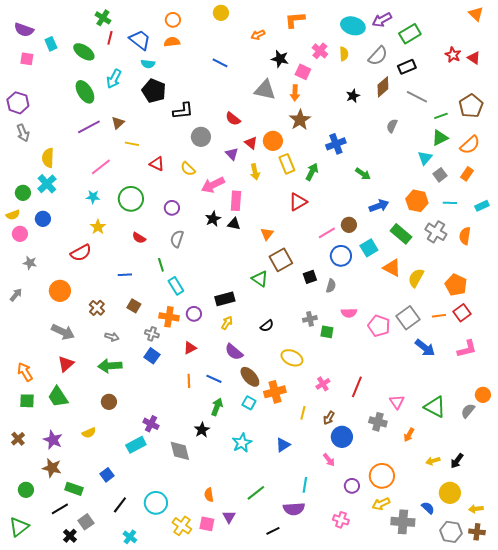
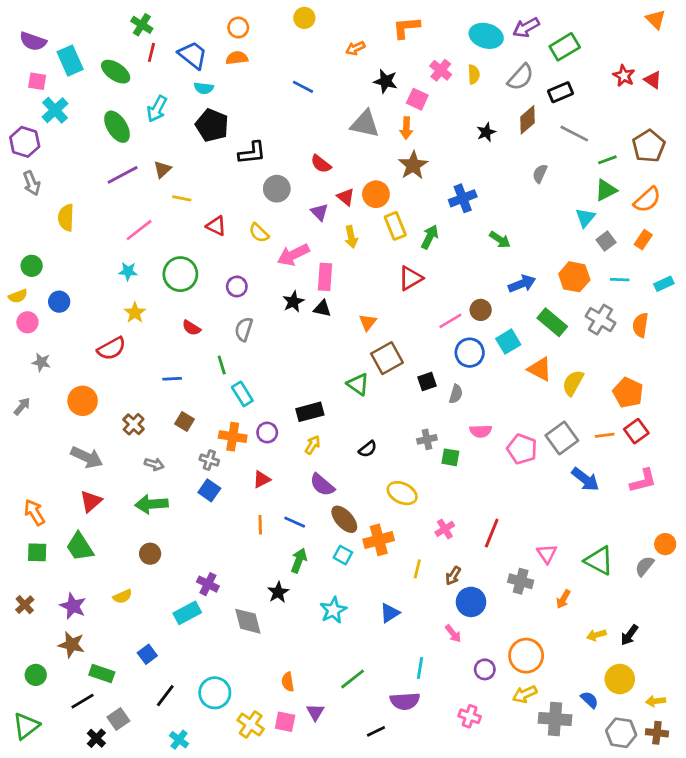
cyan rectangle: (51, 44) -> (70, 61), size x1.5
cyan cross: (47, 184) -> (55, 110), moved

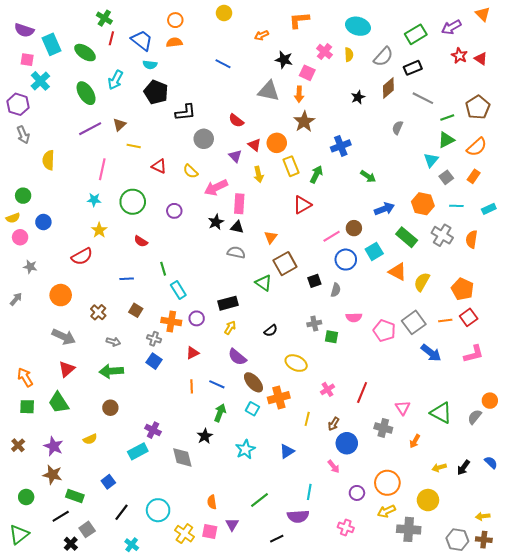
purple arrow: (526, 28) -> (451, 27), moved
pink line: (139, 230) -> (102, 169), turned -40
gray semicircle: (244, 329) -> (236, 252), moved, turned 84
yellow circle: (620, 679) -> (428, 500), moved
blue semicircle: (589, 700) -> (491, 462), moved

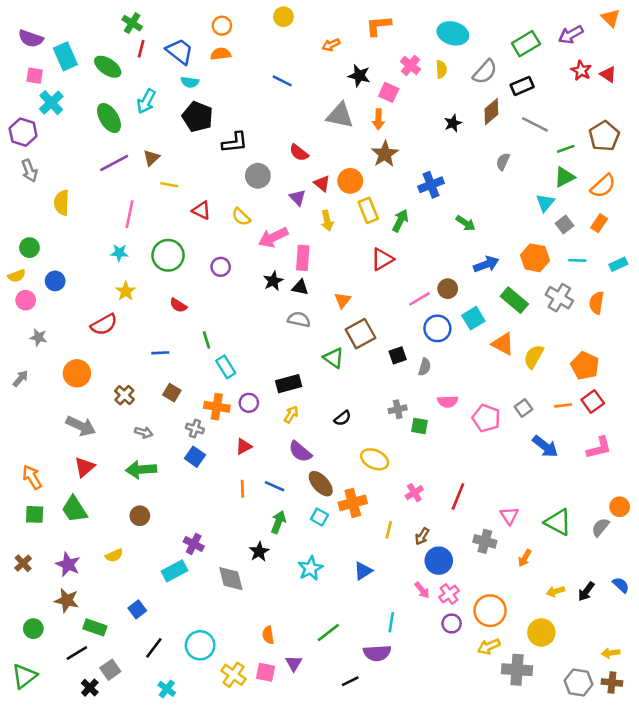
gray square: (414, 322) -> (523, 408), size x0.6
pink cross: (346, 527) -> (449, 594), moved, turned 35

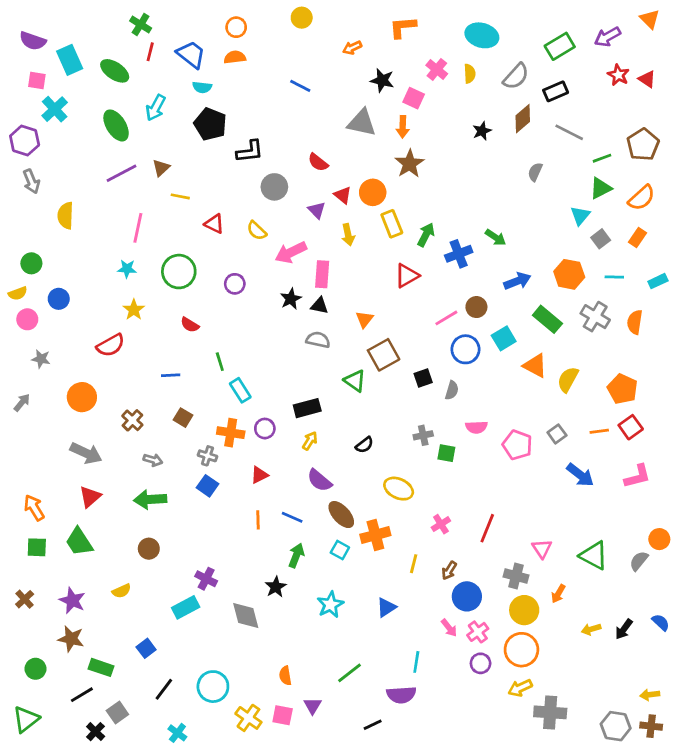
blue cross: (431, 185) -> (459, 254), moved
yellow circle: (541, 632) -> (524, 610), moved

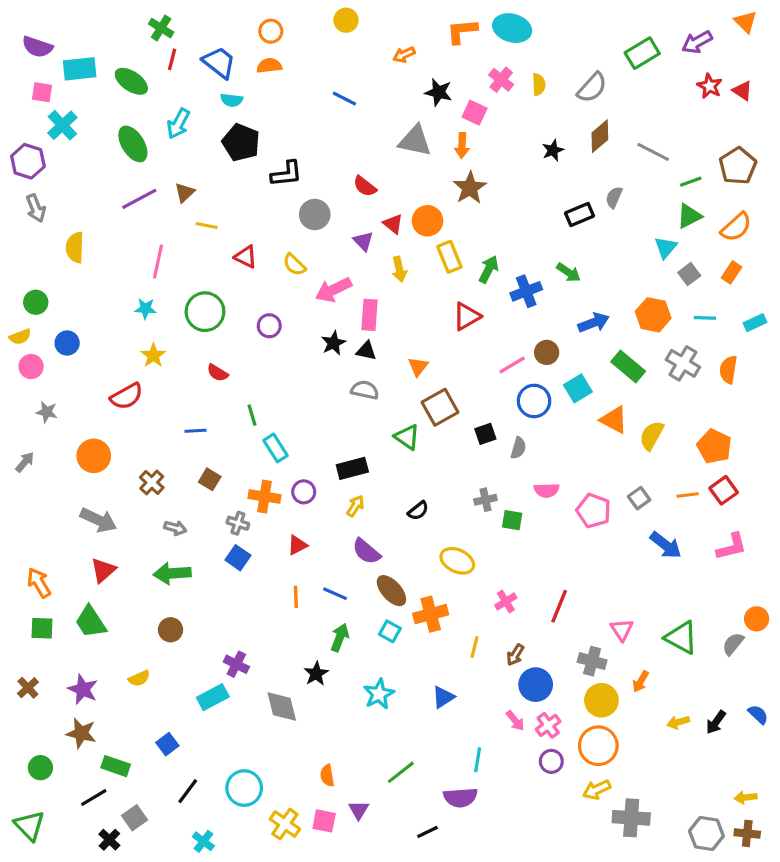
cyan ellipse: (482, 35) -> (512, 28), moved
cyan rectangle: (70, 60) -> (80, 69), turned -72
black rectangle: (556, 91) -> (579, 215), moved
green triangle: (26, 719) -> (29, 826), turned -36

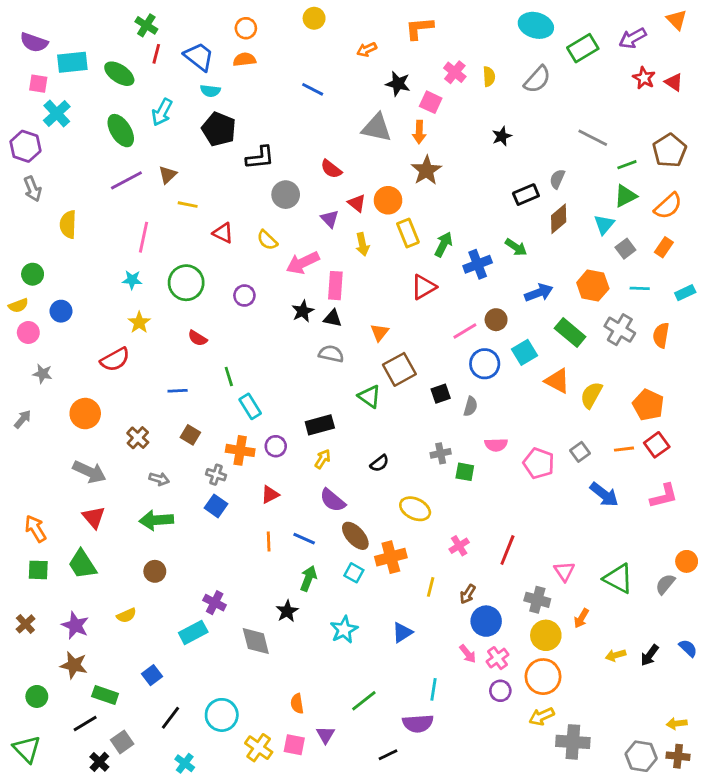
cyan ellipse: (512, 28) -> (536, 25), moved
brown diamond: (600, 136) -> (559, 219), moved
red triangle: (103, 570) -> (94, 517), turned -30

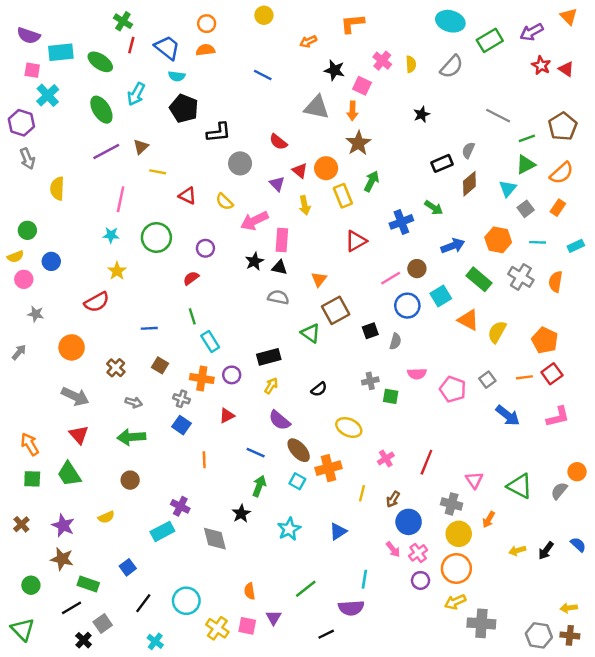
green arrow: (443, 244) -> (372, 181), moved
red semicircle: (198, 338) -> (191, 278), moved, turned 112
orange line: (269, 541) -> (204, 460), moved

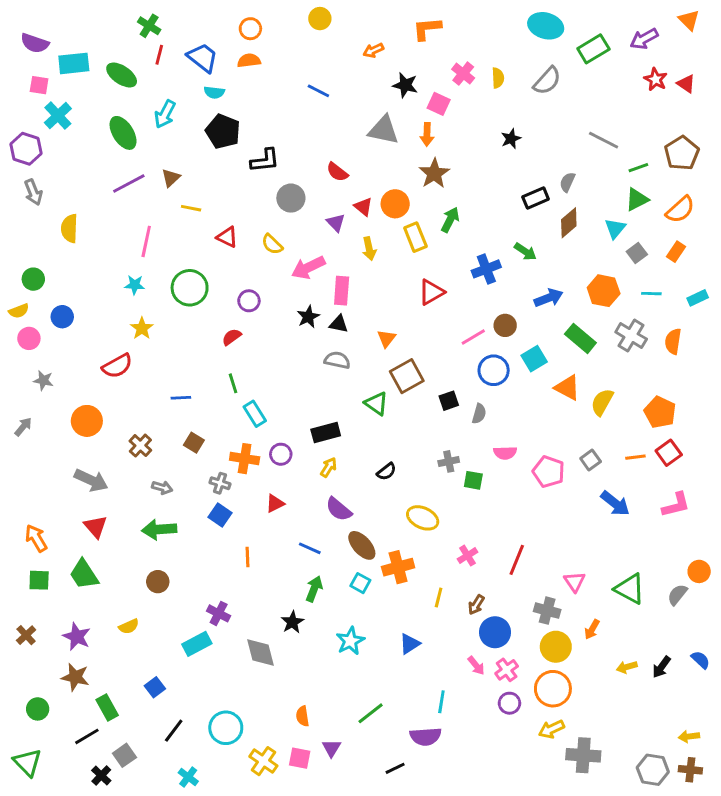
green rectangle: (88, 584) -> (107, 708), turned 42

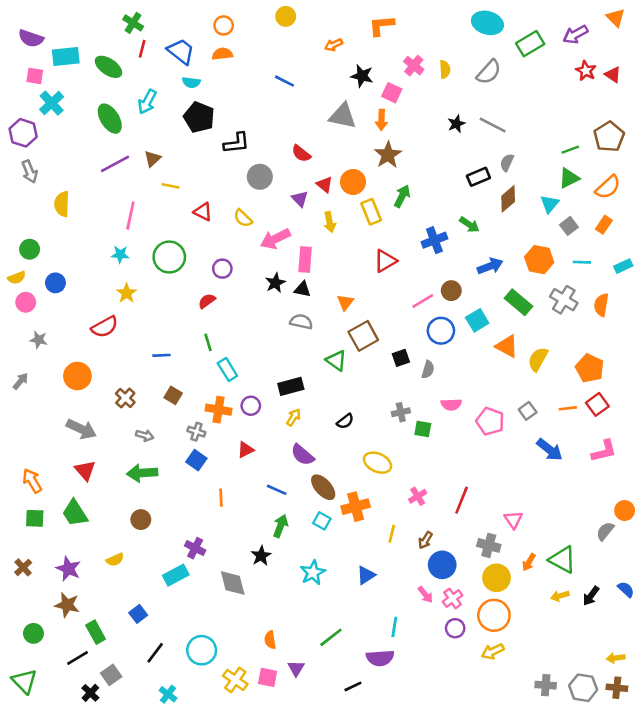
gray line: (604, 140) -> (493, 125), moved
green triangle: (630, 589) -> (563, 560), moved
gray cross: (583, 755) -> (546, 685), moved, size x0.7

